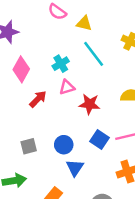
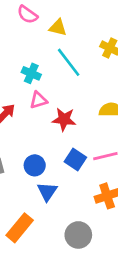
cyan cross: (61, 64) -> (31, 73), turned -35

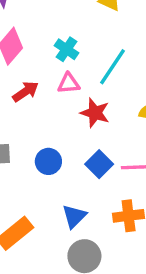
cyan line: (69, 62) -> (113, 67), moved, turned 60
blue triangle: (47, 192) -> (74, 216), moved

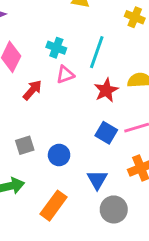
red star: (95, 113) -> (106, 90), moved, turned -30
blue circle: (48, 161) -> (59, 155), moved

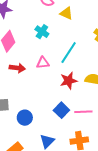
cyan cross: (56, 48) -> (42, 32), moved
red arrow: (32, 90) -> (17, 68), turned 42

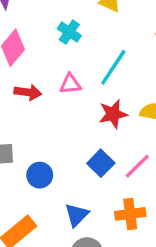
pink line: (83, 112) -> (137, 166), turned -42

